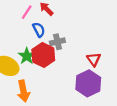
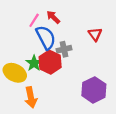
blue semicircle: (39, 30) -> (46, 37), size x1.6
red triangle: (94, 59) -> (95, 34), moved

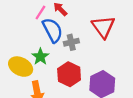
red triangle: (95, 34) -> (103, 27), size x1.6
red hexagon: (50, 62) -> (69, 74), moved

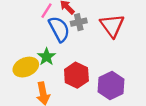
gray cross: (71, 42) -> (79, 22), moved
yellow ellipse: (21, 67) -> (26, 67), turned -50

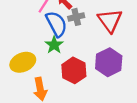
green star: (47, 57) -> (54, 45), moved
purple hexagon: (111, 85) -> (109, 62), moved

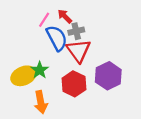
red triangle: (110, 20) -> (79, 51), moved
green star: (54, 45) -> (40, 70), moved

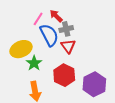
red triangle: (79, 51) -> (68, 46), size x0.7
yellow ellipse: (24, 76) -> (21, 49), moved
purple hexagon: (108, 76) -> (94, 84), moved

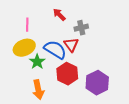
pink line: (38, 19) -> (27, 25), moved, turned -32
gray cross: (66, 29) -> (81, 28), moved
blue semicircle: (49, 35) -> (55, 50), moved, turned -30

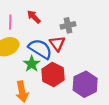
red arrow: (59, 15) -> (34, 17), moved
green star: (37, 62) -> (32, 64), moved

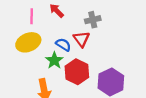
blue semicircle: (40, 49) -> (63, 45), size x0.6

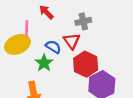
pink line: (32, 16) -> (27, 28), moved
red hexagon: (77, 72) -> (86, 64), moved

